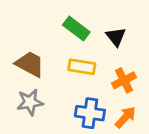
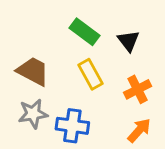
yellow rectangle: (82, 67) -> (91, 74), turned 52
blue cross: (90, 113) -> (72, 126), moved

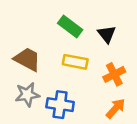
yellow rectangle: (91, 74) -> (75, 62), turned -50

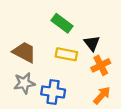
black triangle: (107, 34) -> (92, 43), moved

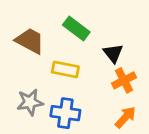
brown trapezoid: (24, 52) -> (30, 41), moved
yellow rectangle: (66, 54) -> (65, 69), moved

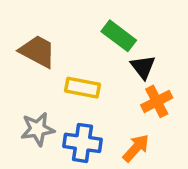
green rectangle: (76, 29) -> (119, 36), moved
orange arrow: (125, 117) -> (136, 148), moved

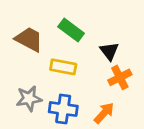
green rectangle: (119, 36) -> (71, 30), moved

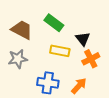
yellow rectangle: (63, 67) -> (60, 51), moved
gray star: (29, 98) -> (18, 59), moved

